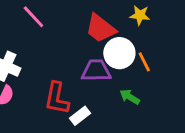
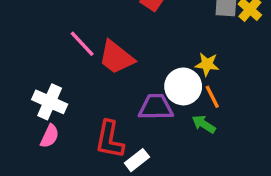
yellow star: (140, 15) -> (207, 64), moved
red trapezoid: (100, 28) -> (116, 57), moved
green arrow: (130, 97) -> (204, 124), moved

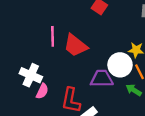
pink line: (82, 44) -> (53, 36), turned 42
pink semicircle: (50, 136) -> (42, 91), moved

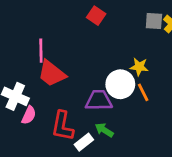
red trapezoid: (75, 45) -> (52, 73), moved
green arrow: (134, 90) -> (104, 130), moved

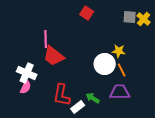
purple trapezoid: (99, 100) -> (120, 92), moved
pink semicircle: (29, 115) -> (26, 87), moved

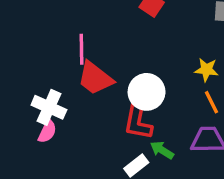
white circle: (105, 64) -> (147, 92), moved
red L-shape: (62, 95) -> (138, 121), moved

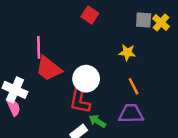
yellow star: (206, 70) -> (127, 52), moved
pink semicircle: (47, 131) -> (14, 107), turned -49

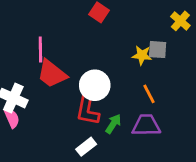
gray square: (144, 20) -> (158, 50), moved
green arrow: (97, 121) -> (113, 124), moved, turned 91

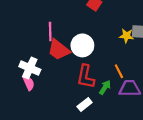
white circle: (95, 85) -> (82, 45), moved
orange line: (149, 94) -> (119, 71), moved

